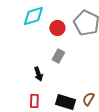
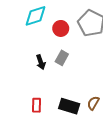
black arrow: (38, 74) -> (41, 62), moved

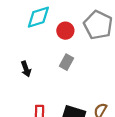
black arrow: (41, 62) -> (26, 69), moved

